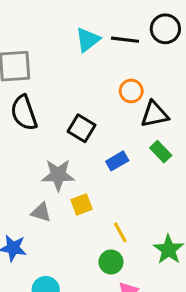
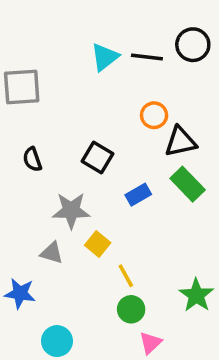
black semicircle: (24, 113) -> (32, 159), moved, size x0.6
green rectangle: (161, 152) -> (188, 184), size x1.4
yellow square: (81, 204) -> (98, 244), turned -30
yellow line: (120, 232) -> (126, 276), moved

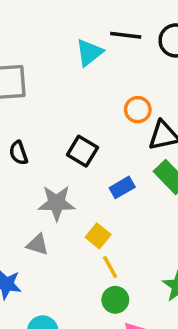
black line: (147, 57) -> (126, 35), moved
yellow square: (98, 244) -> (98, 236), moved

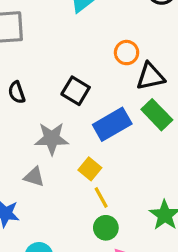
blue rectangle: (122, 187) -> (112, 124), size x1.6

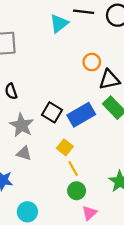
black square: (76, 91) -> (52, 112), moved
gray star: (52, 139) -> (22, 125), moved, turned 30

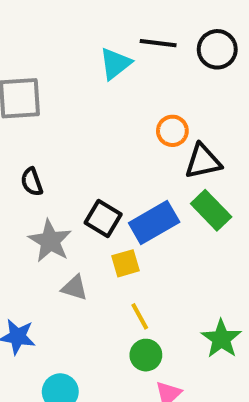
yellow square: (65, 147) -> (125, 263), moved, turned 35
gray triangle: (24, 153) -> (75, 288), moved

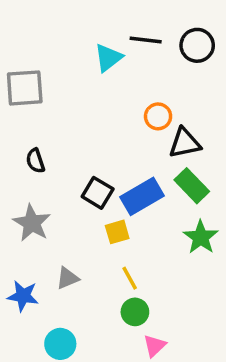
gray star: (50, 241) -> (32, 223), moved
gray triangle: (75, 288) -> (67, 278), moved, turned -40
green star: (221, 339) -> (201, 237), moved

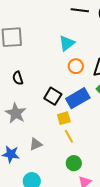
cyan triangle: (108, 58) -> (67, 43), moved
orange circle: (158, 116) -> (76, 66), moved
yellow line: (130, 278) -> (69, 136), moved

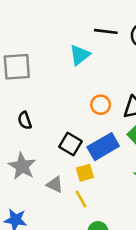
cyan triangle: (67, 43) -> (80, 55), moved
yellow line: (69, 136) -> (81, 199), moved
gray triangle: (36, 144) -> (55, 185), moved, turned 48

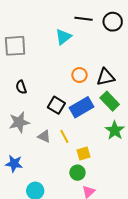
gray star: (22, 166) -> (19, 122), turned 30
yellow square: (85, 173) -> (84, 154), moved
yellow line: (81, 199) -> (64, 136), moved

